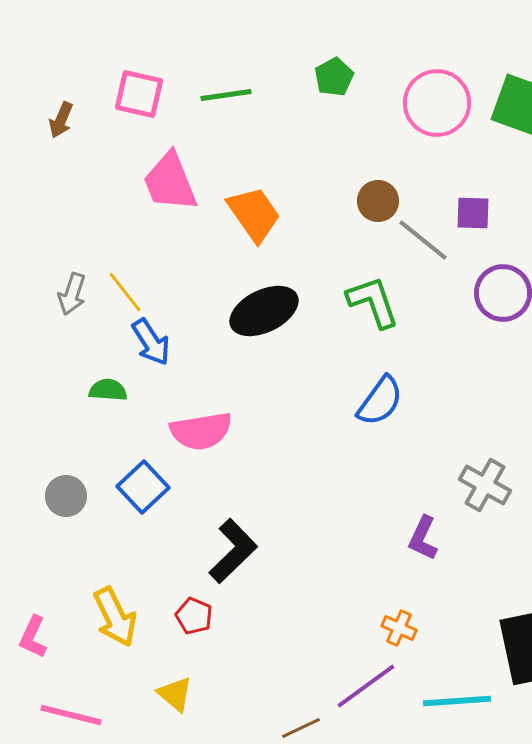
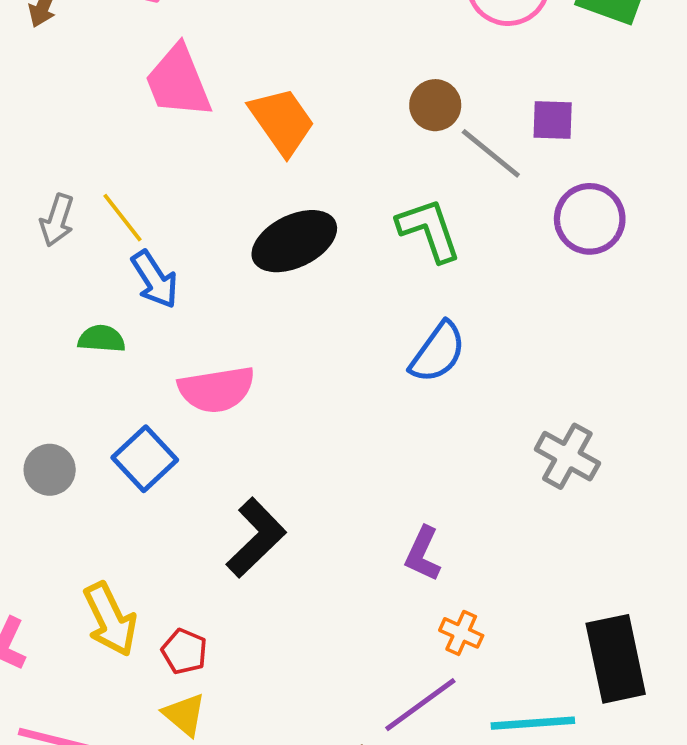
purple L-shape: (423, 538) -> (423, 554), moved
red pentagon: (194, 616) -> (184, 651), moved

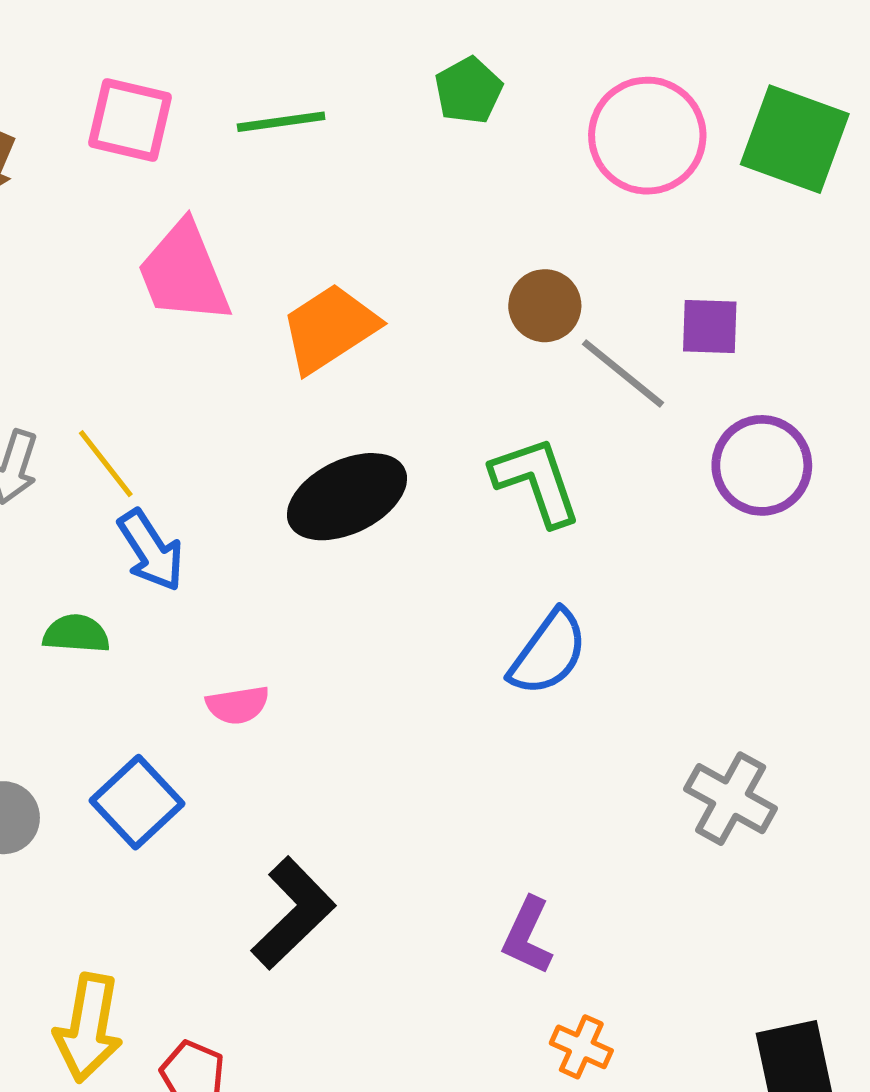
orange trapezoid: (282, 121) -> (330, 328), turned -88
pink semicircle: (216, 389) -> (238, 705), size x0.6
yellow arrow: (110, 619) -> (88, 1028), turned 36

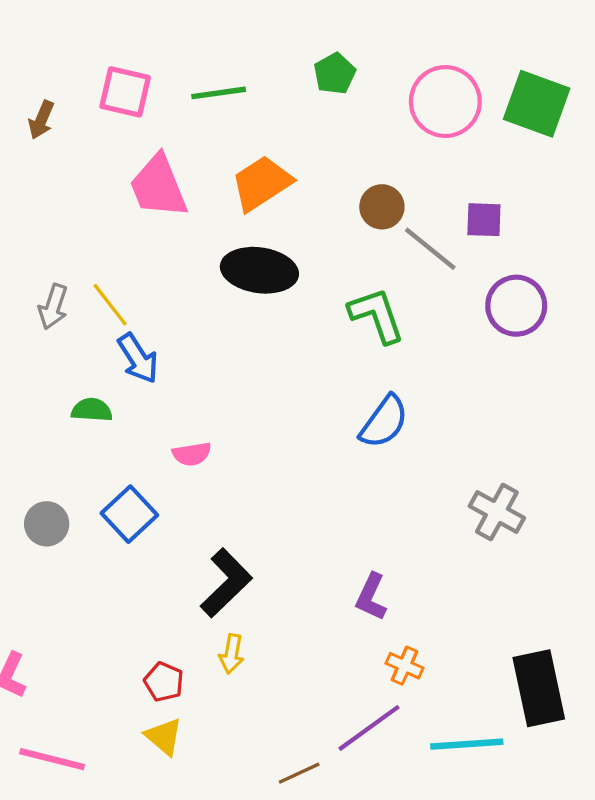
orange trapezoid: (330, 328) -> (262, 183), moved
black ellipse: (347, 497) -> (259, 270), moved, turned 34
yellow arrow: (88, 1028) -> (231, 654), moved, size x0.6

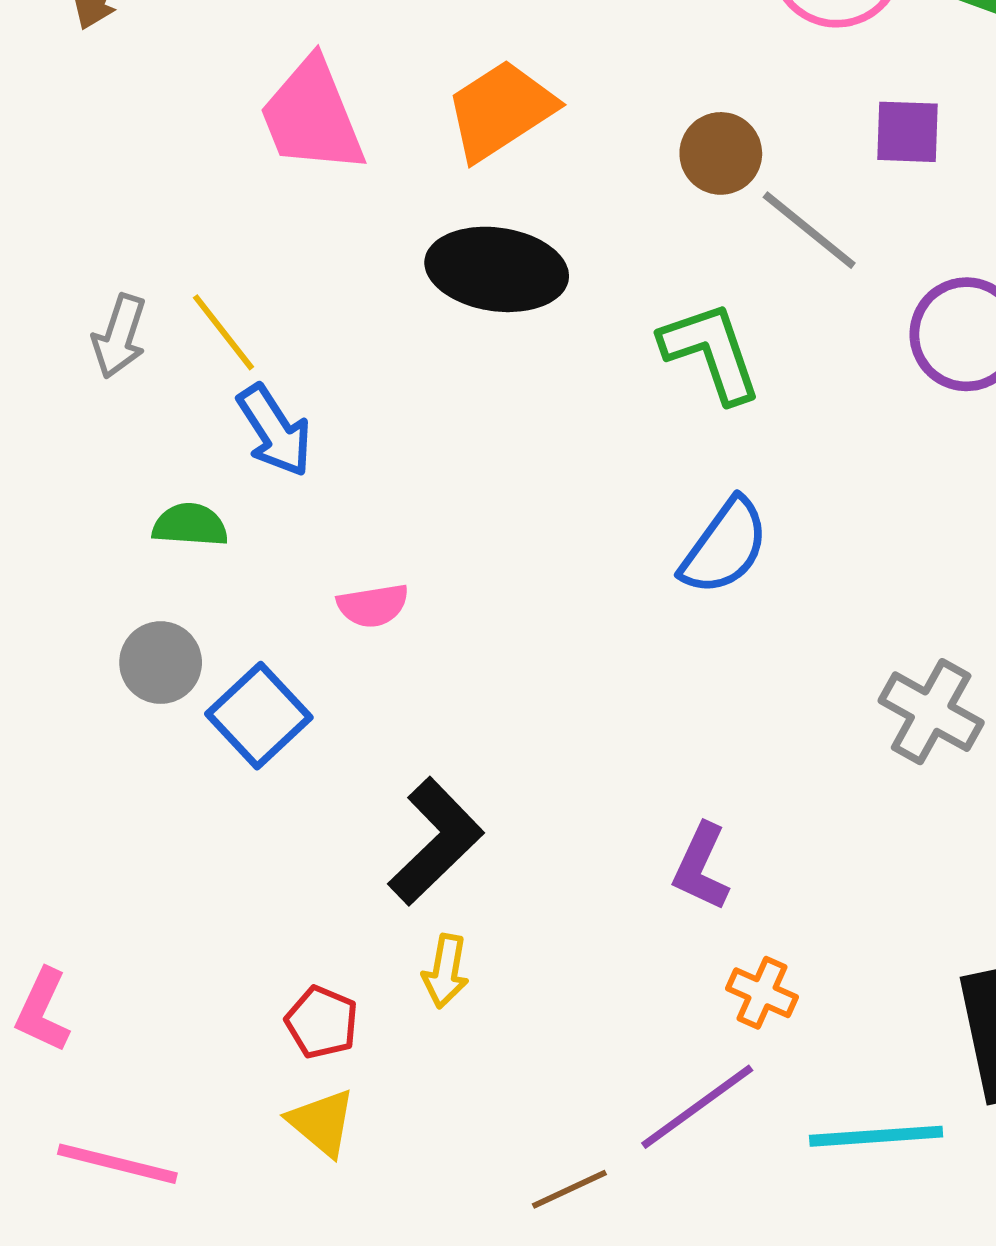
purple square: (484, 220) -> (907, 132), moved
gray circle: (47, 524) -> (161, 663), moved

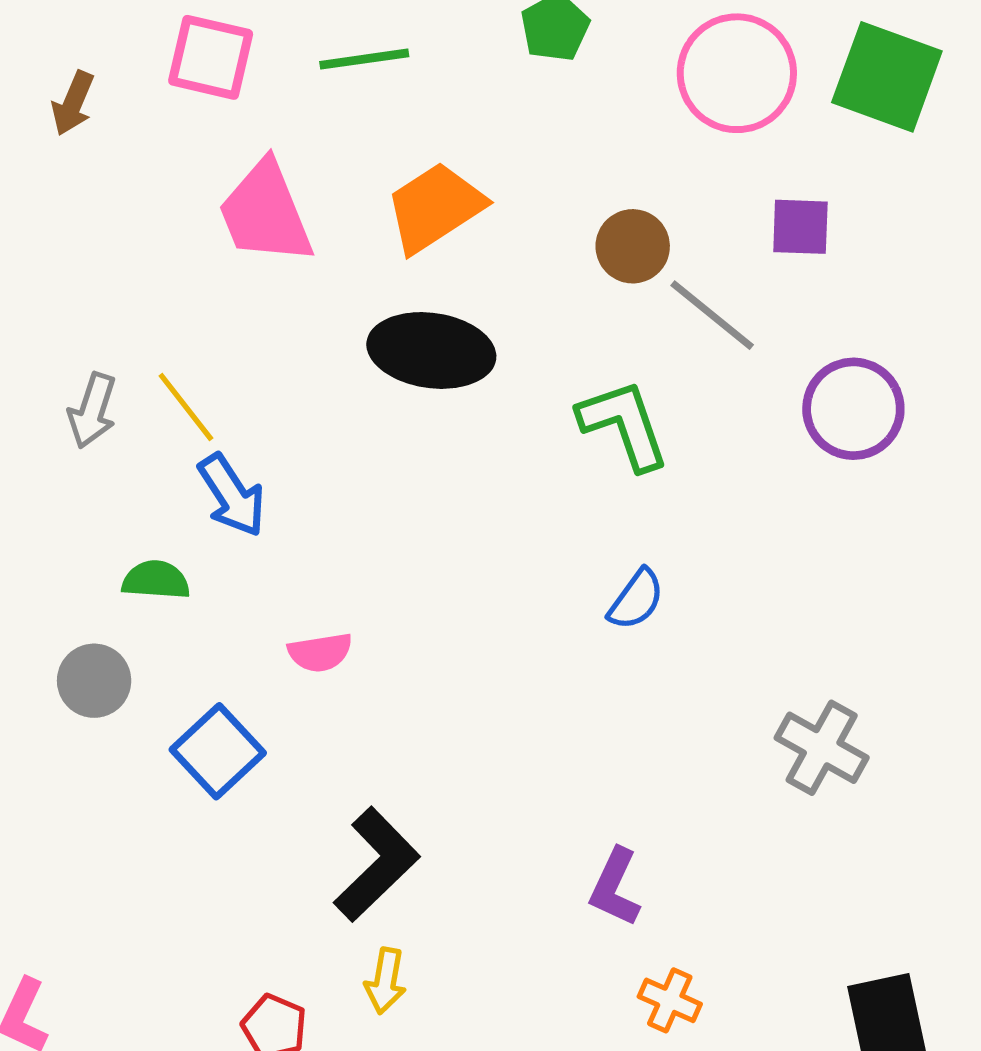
blue semicircle: (725, 547) -> (636, 599), size x0.7
gray circle: (161, 663) -> (94, 681), moved

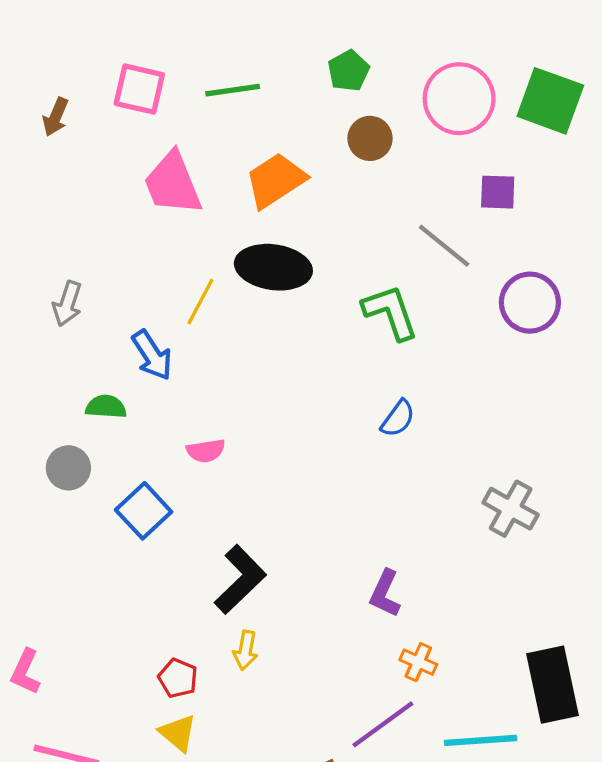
brown circle: (633, 246) -> (370, 138), moved
yellow line: (186, 407) -> (200, 302), moved, turned 66

